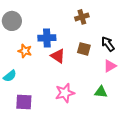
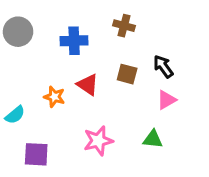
brown cross: (82, 17) -> (124, 26), turned 32
blue cross: (47, 38) -> (74, 41), moved
orange star: (25, 51) -> (54, 97), moved

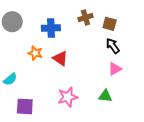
brown cross: (124, 26) -> (85, 18), turned -32
brown square: (127, 74) -> (110, 24), moved
orange star: (54, 97) -> (35, 53), moved

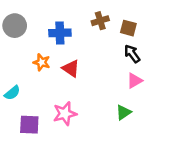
green triangle: (105, 96) -> (123, 112), turned -40
pink star: (68, 97) -> (65, 114), moved

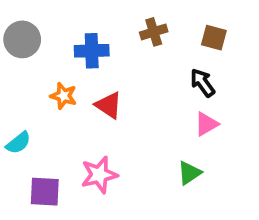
brown square: (128, 28) -> (214, 38), moved

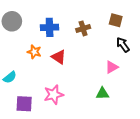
brown cross: (154, 32) -> (83, 28), moved
black arrow: (203, 83) -> (123, 45), moved
green triangle: (189, 173) -> (102, 94), turned 32

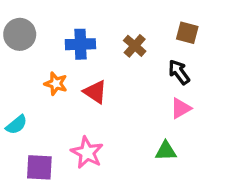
brown cross: (83, 28) -> (135, 46), turned -32
black arrow: (123, 45) -> (179, 72), moved
pink star: (54, 95) -> (87, 153), turned -30

